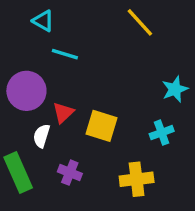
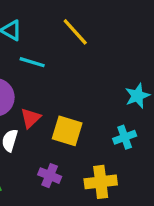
yellow line: (140, 22) -> (75, 32), moved
purple cross: (70, 173) -> (50, 176), moved

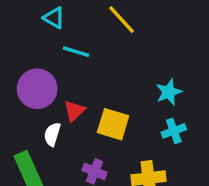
cyan star: (137, 96) -> (169, 92), moved

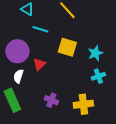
yellow square: (113, 124) -> (67, 47), moved
white semicircle: (52, 134) -> (18, 76), moved

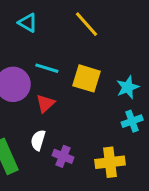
cyan line: (40, 29) -> (47, 68), moved
white semicircle: (18, 76) -> (38, 140), moved

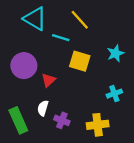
cyan triangle: (28, 23) -> (35, 19), size x1.6
cyan line: (47, 68) -> (61, 38), moved
cyan star: (128, 87) -> (115, 53), moved

